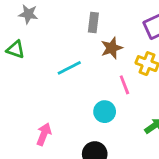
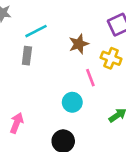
gray rectangle: (93, 23) -> (27, 56), moved
cyan line: (69, 68) -> (36, 31), moved

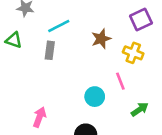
pink line: (90, 78) -> (120, 81), moved

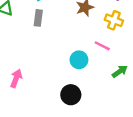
pink line: (120, 81) -> (102, 46), turned -42
pink arrow: (39, 117) -> (16, 78), moved

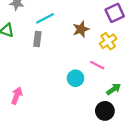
yellow cross: (114, 20) -> (108, 41), turned 35
black circle: (71, 95) -> (105, 111), moved

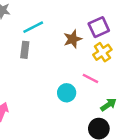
purple square: (115, 13) -> (99, 27), moved

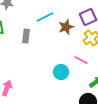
cyan line: (33, 27) -> (45, 17), moved

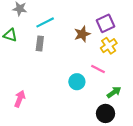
cyan line: (45, 17) -> (45, 22), moved

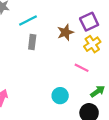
gray rectangle: (40, 44) -> (32, 42), moved
cyan circle: (77, 82) -> (60, 96), moved

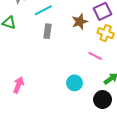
yellow cross: (92, 44) -> (106, 33), turned -35

